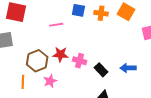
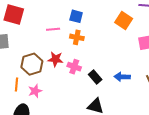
orange cross: (101, 13) -> (77, 37), moved
pink star: (50, 81) -> (35, 91), moved

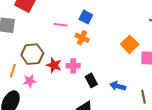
orange square: (124, 20) -> (130, 44), moved
red star: (56, 59) -> (54, 65), moved
pink cross: (74, 67) -> (73, 66), turned -32

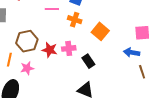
orange square: (130, 44) -> (100, 31), moved
blue arrow: (118, 86) -> (132, 52), moved

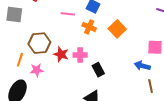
orange square: (100, 31) -> (117, 29), moved

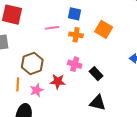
red star: (61, 54) -> (58, 81), moved
pink cross: (80, 55) -> (75, 64), turned 32

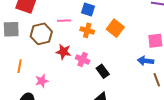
brown hexagon: (32, 63) -> (41, 34), moved
red star: (58, 81) -> (63, 52), moved
orange line: (18, 84) -> (20, 66), moved

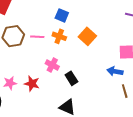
pink line: (64, 21) -> (37, 37), moved
red star: (63, 52) -> (32, 84), moved

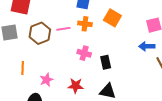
black rectangle: (71, 78) -> (106, 62), turned 32
red star: (32, 84) -> (76, 86), moved

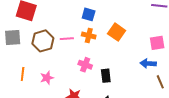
pink star: (46, 80) -> (47, 78), moved

